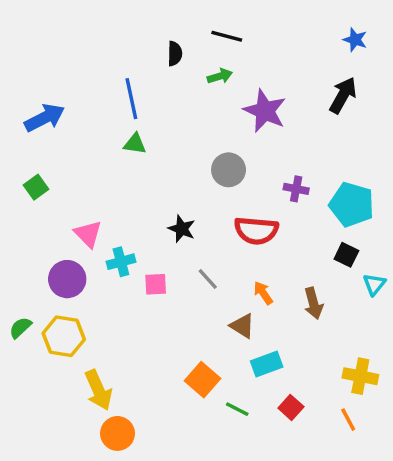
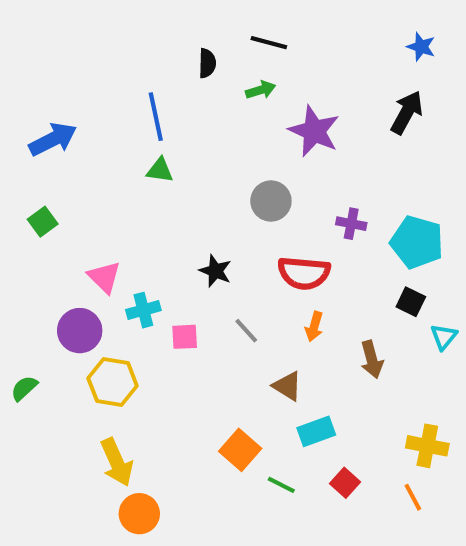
orange arrow: (263, 293) -> (314, 326), moved, turned -130
yellow hexagon: (64, 336) -> (113, 382), moved

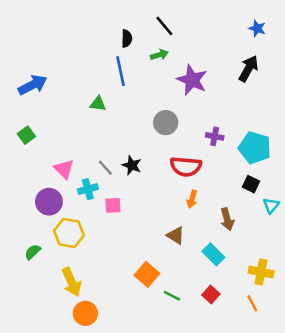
black line: (269, 43) -> (164, 26), turned 35
blue line: (156, 117) -> (120, 71), moved
gray line: (246, 331) -> (105, 168), moved
green semicircle: (24, 388) -> (33, 252), moved
cyan rectangle: (316, 431) -> (213, 254), moved, turned 65

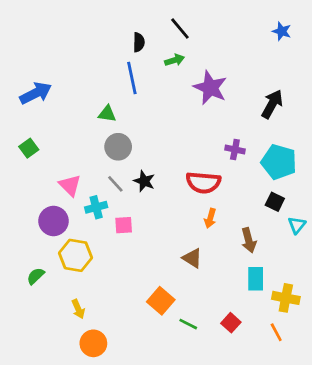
black arrow: (248, 69) -> (272, 104), moved
gray circle: (166, 123) -> (118, 147), moved
cyan rectangle: (213, 254) -> (256, 279), moved, turned 45
yellow arrow: (72, 282) -> (78, 309), size x0.6

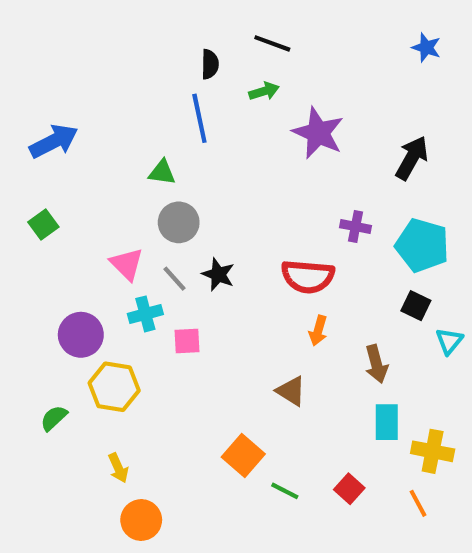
black line: (180, 29) -> (272, 43), turned -30
pink triangle: (70, 185) -> (127, 264), moved

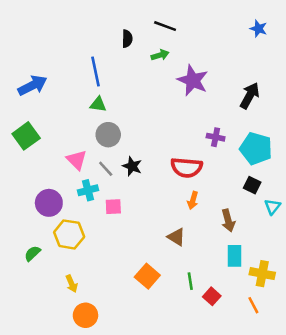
blue line: (199, 118) -> (96, 72), moved
green square: (43, 224) -> (26, 136), size x1.5
green line: (285, 491) -> (190, 281), moved, turned 54

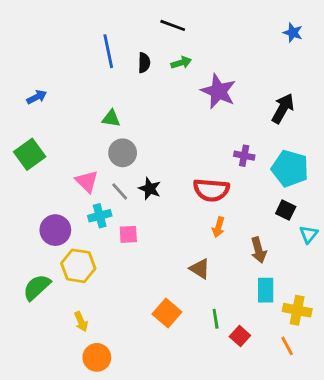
black line: (165, 26) -> (173, 25), moved
black semicircle: (127, 39) -> (144, 63), moved
blue line: (96, 72) -> (108, 51), moved
blue arrow: (32, 85) -> (37, 97), size x0.6
green semicircle: (32, 253) -> (37, 287), size x1.5

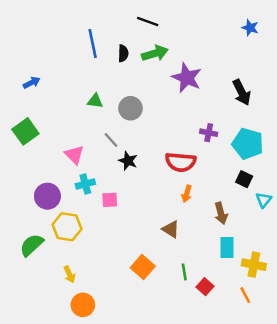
green arrow: (181, 63) -> (155, 53), size x1.5
black arrow: (283, 108) -> (242, 92), turned 125
gray circle: (123, 153) -> (131, 108), moved
gray line: (120, 191) -> (111, 140), moved

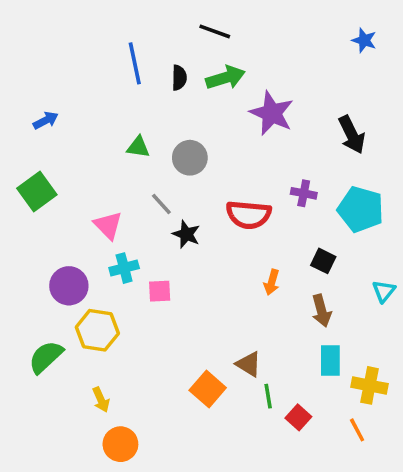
red semicircle: (181, 162) -> (249, 215), moved
black square: (244, 179) -> (323, 261), moved
brown triangle: (171, 229) -> (249, 364), moved

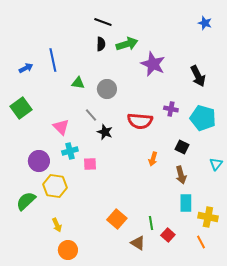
black line: (215, 31) -> (103, 22), moved
blue line: (135, 63) -> (53, 60), moved
brown triangle: (249, 364) -> (138, 243), moved

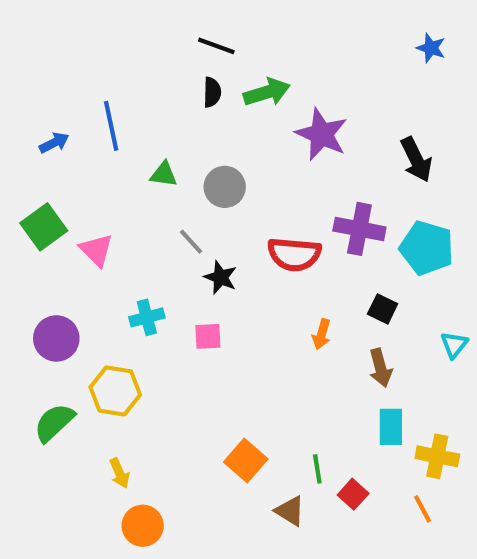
purple cross: (171, 109) -> (359, 229), size x1.6
pink triangle: (61, 127) -> (96, 250), moved
purple circle: (39, 161) -> (56, 338), moved
pink square: (90, 164) -> (208, 336), moved

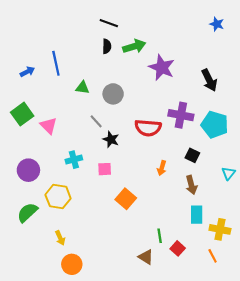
orange square: (246, 460) -> (126, 199), moved

